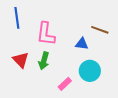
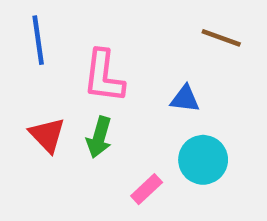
brown line: (100, 30) -> (221, 38), moved

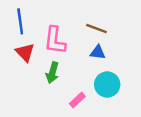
brown line: (221, 38) -> (96, 29), moved
red triangle: (47, 135) -> (25, 52), moved

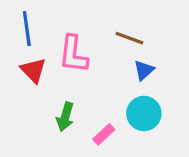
blue triangle: (98, 52) -> (144, 70), moved, turned -49
green arrow: (52, 73) -> (65, 117), moved

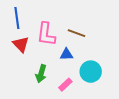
brown line: (129, 38) -> (76, 33), moved
blue triangle: (144, 70) -> (66, 54), moved, turned 40

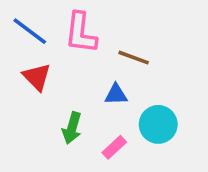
blue line: (17, 18) -> (30, 31), turned -45
pink L-shape: (46, 34) -> (81, 33), moved

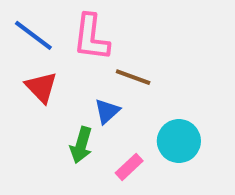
brown line: (134, 58) -> (133, 77), moved
blue triangle: (116, 94) -> (107, 111), moved, turned -40

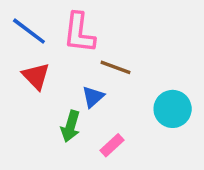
cyan circle: (179, 141) -> (173, 109), moved

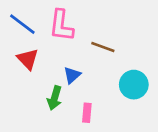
brown line: (115, 67) -> (103, 47), moved
pink rectangle: (112, 145) -> (87, 113), turned -42

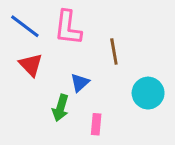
brown line: (103, 47) -> (114, 51), turned 60

